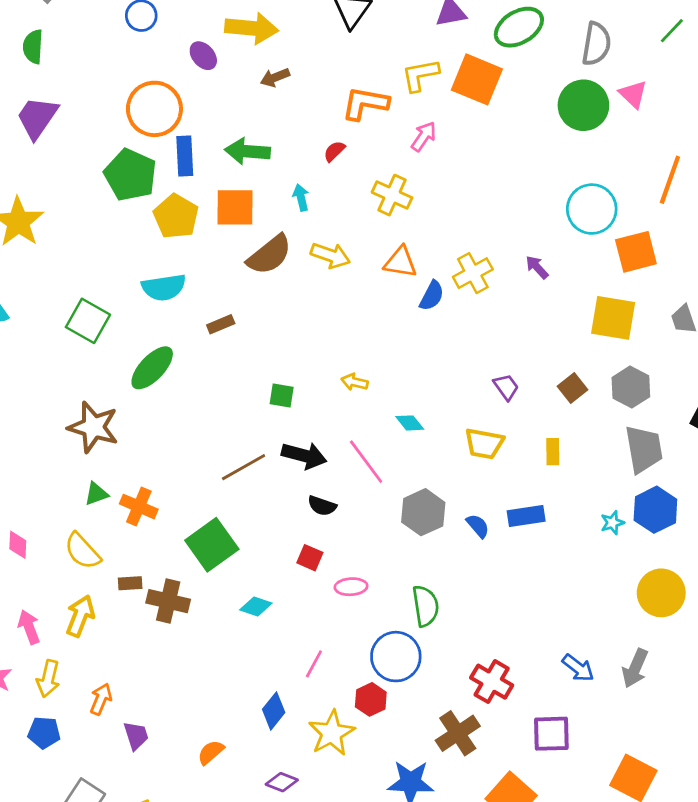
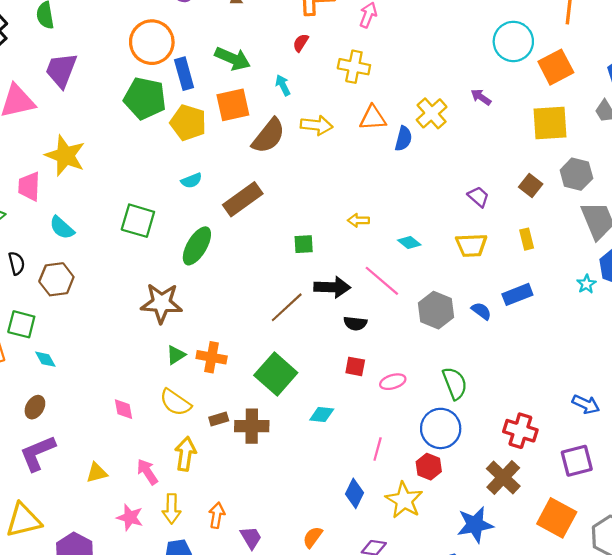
green arrow: (248, 151) -> (233, 59), turned -148
cyan semicircle: (164, 287) -> (191, 181), size x0.6
brown rectangle: (221, 324) -> (243, 199), size x1.8

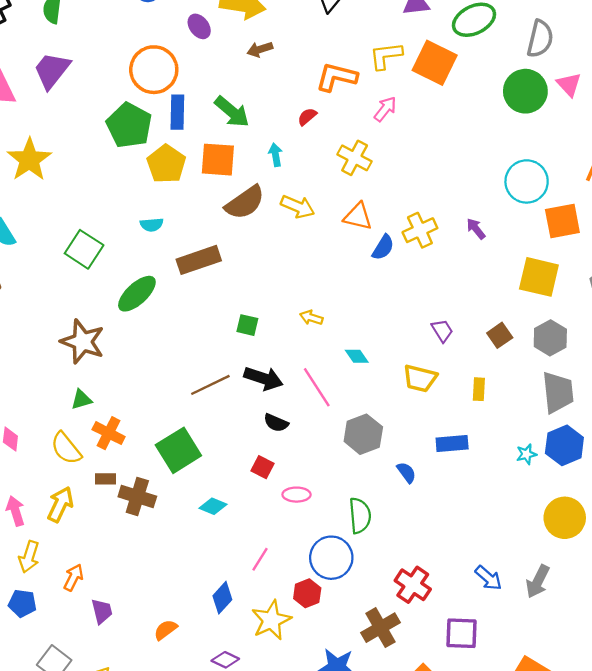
blue semicircle: (481, 311) -> (406, 472), moved
orange cross: (212, 357) -> (109, 433), moved

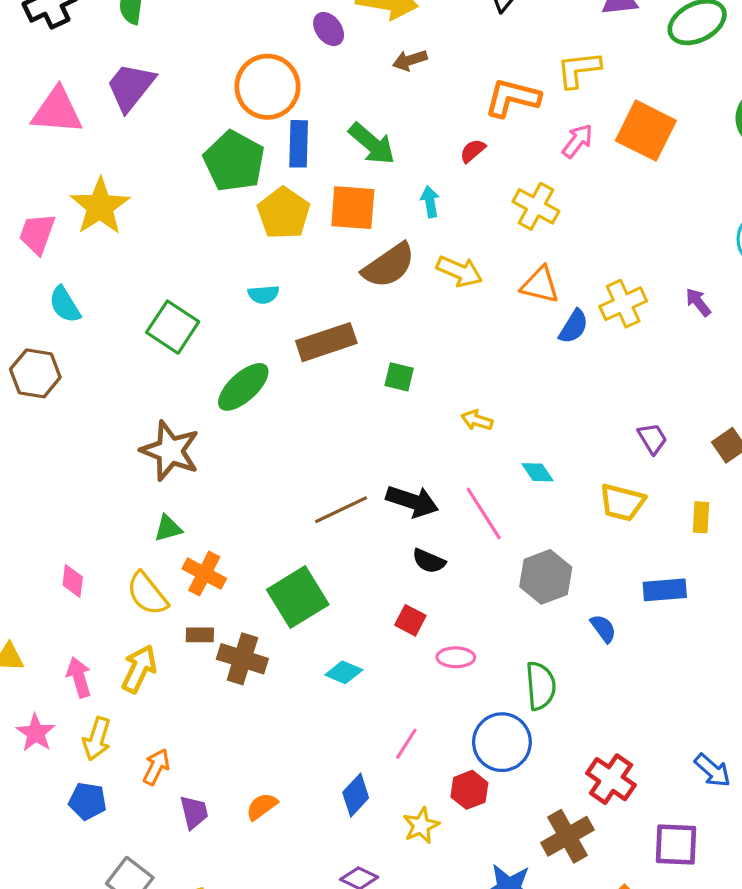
orange square: (435, 63) -> (646, 131), moved
green square: (247, 325) -> (399, 377), moved
yellow star: (271, 620) -> (421, 826), size x0.7
orange semicircle: (166, 630) -> (262, 806), moved

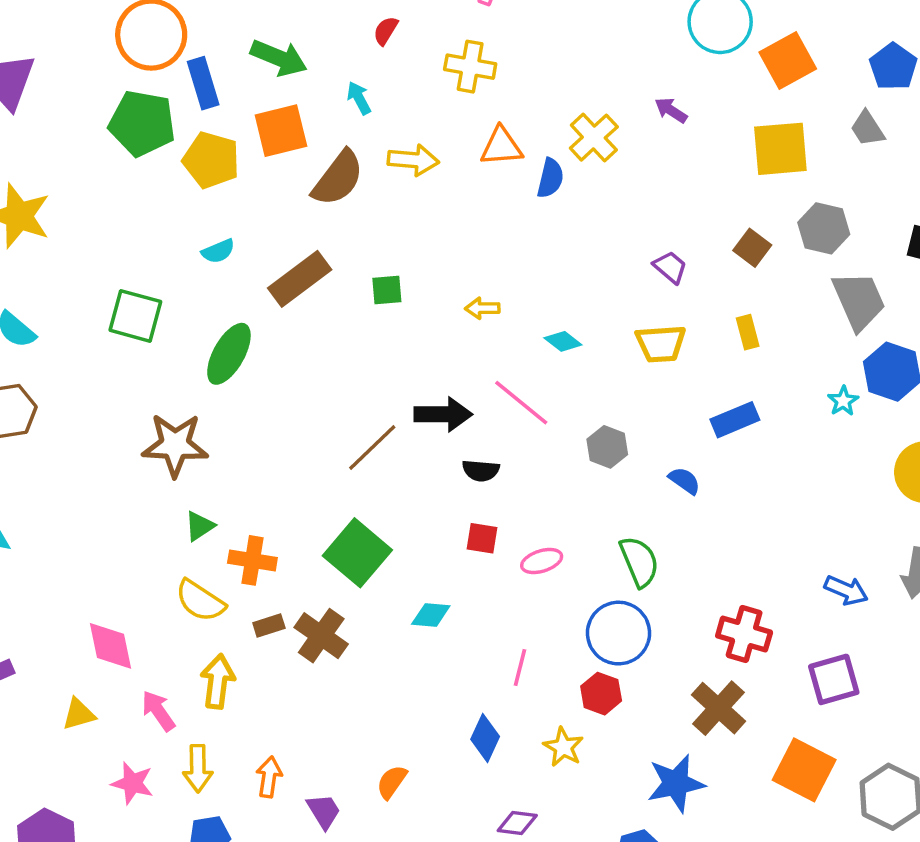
gray hexagon: (546, 577) -> (607, 447), size x0.7
pink diamond: (73, 581) -> (110, 646), moved, size x1.5
brown cross: (242, 659) -> (321, 636), turned 36

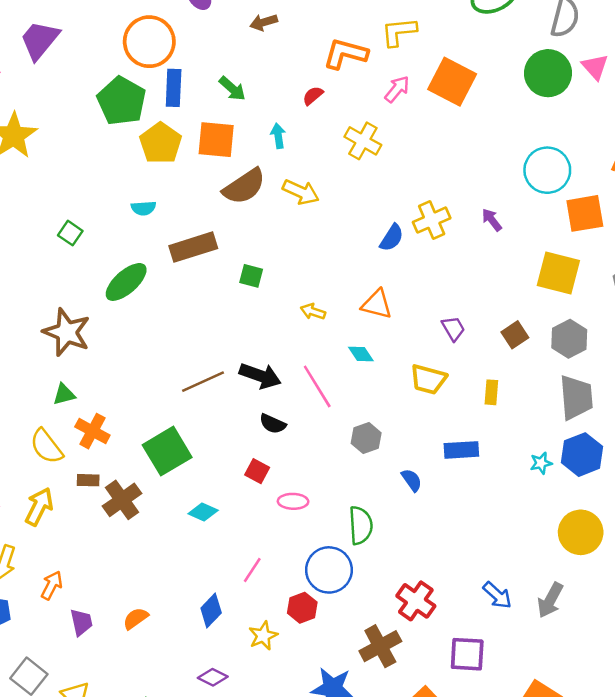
green arrow: (279, 58) -> (232, 89), size x0.7
orange triangle: (501, 147) -> (377, 304), moved
green square: (135, 316) -> (70, 233), size x0.6

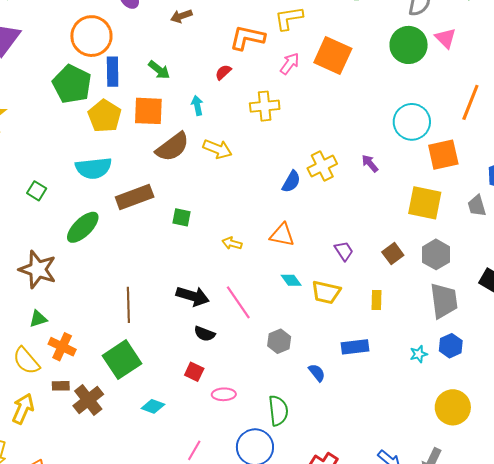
yellow cross: (363, 141) -> (265, 106), turned -32
cyan semicircle: (143, 208) -> (94, 168), size x1.8
cyan diamond: (361, 354) -> (291, 280), moved
brown line: (203, 382) -> (128, 305), moved, turned -64
blue hexagon: (582, 455) -> (451, 346), size x0.7

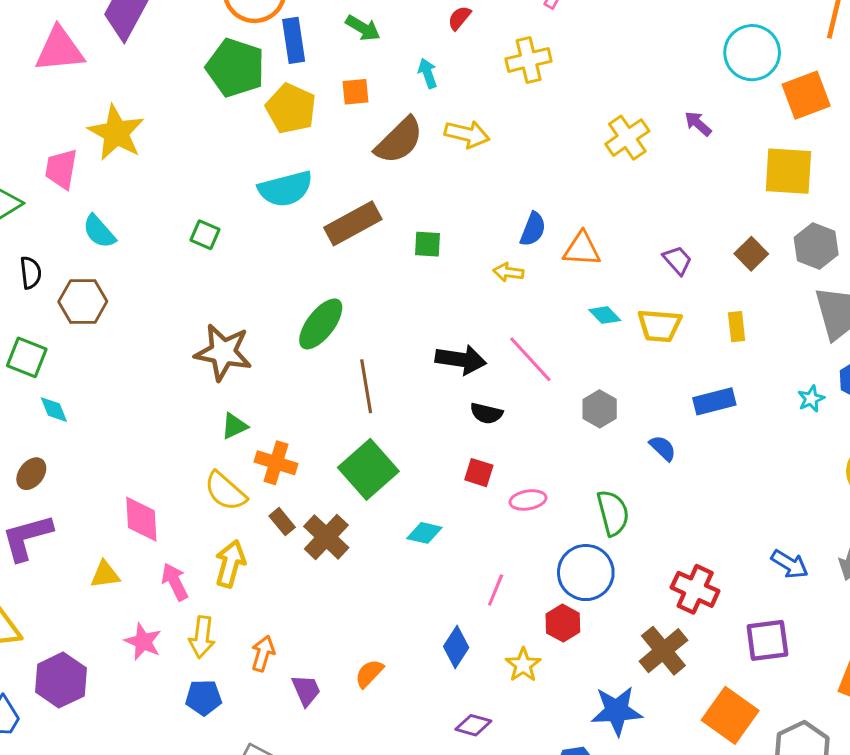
orange square: (148, 111) -> (355, 92), size x0.6
blue semicircle: (291, 182) -> (533, 229), moved
green ellipse: (83, 227) -> (321, 324), moved
brown rectangle: (61, 386) -> (282, 522), turned 60

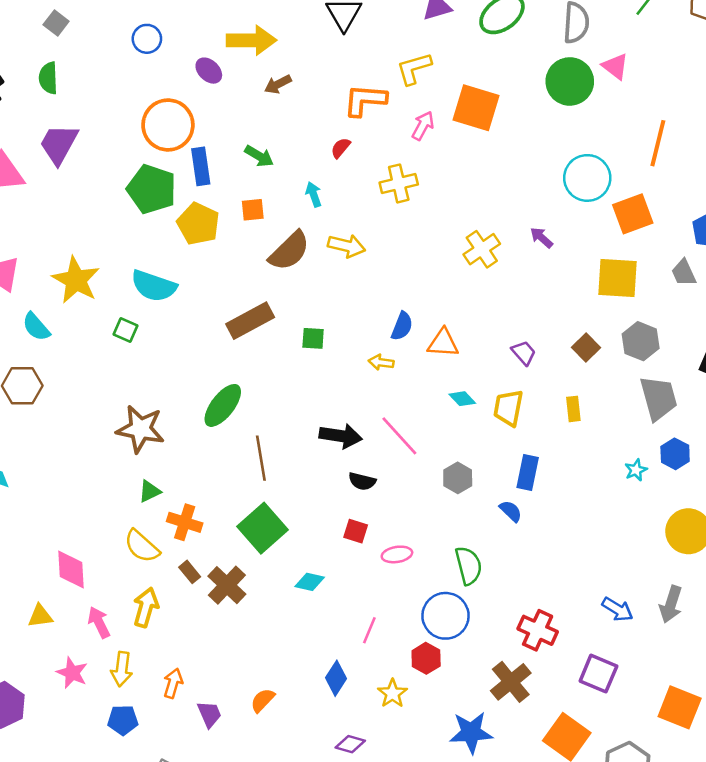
yellow star: (116, 133) -> (76, 280), moved
cyan semicircle: (285, 189) -> (154, 286), moved, turned 33
yellow trapezoid: (659, 326) -> (508, 408), turned 96
blue rectangle: (714, 401) -> (528, 472), moved, turned -64
purple square: (767, 640) -> (598, 674), turned 30

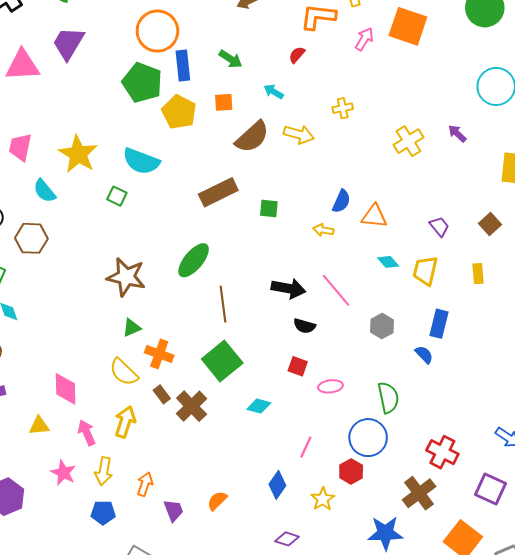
yellow cross: (399, 183) -> (343, 108), moved, size x0.7
cyan arrow: (314, 194) -> (274, 92), turned -42

